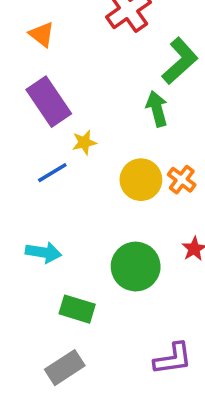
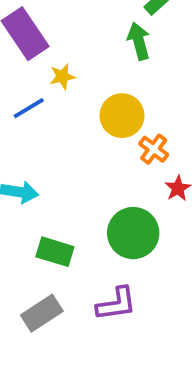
orange cross: (182, 180) -> (154, 149), moved
green circle: (136, 267) -> (133, 233), moved
purple L-shape: (173, 359) -> (116, 304), moved

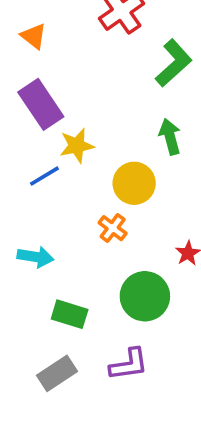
green arrow: (139, 41) -> (170, 137), moved
yellow star: (62, 76) -> (77, 146), size x1.4
orange cross: (154, 149) -> (113, 228), moved

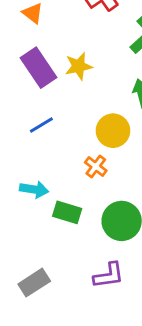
yellow star: (77, 146) -> (79, 66), moved
green rectangle: (70, 314) -> (67, 212), moved
gray rectangle: (57, 373) -> (34, 283), moved

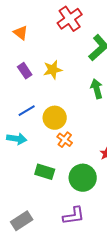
purple rectangle: (38, 68) -> (25, 71), size x0.6
yellow circle: (113, 131) -> (55, 118), moved
cyan arrow: (34, 189) -> (17, 139), moved

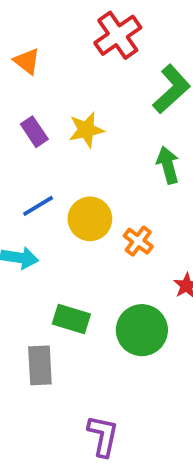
orange cross: (65, 140) -> (138, 241), moved
purple L-shape: (74, 216) -> (103, 436), moved, turned -70
gray rectangle: (22, 221) -> (40, 365), moved, turned -60

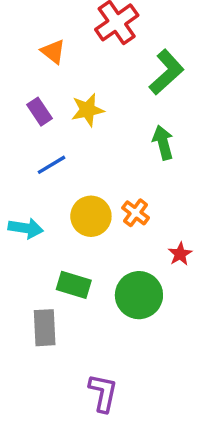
orange triangle: (27, 61) -> (53, 52), moved
blue line: (38, 206) -> (51, 165), moved
yellow circle: (90, 219) -> (91, 216), moved

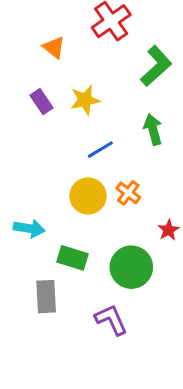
blue line: (51, 165) -> (100, 150), moved
cyan arrow: (26, 228) -> (29, 228), moved
purple L-shape: (103, 393) -> (111, 320), moved, turned -36

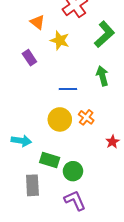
yellow star: (85, 100) -> (60, 40), moved, turned 30
blue line: (100, 150) -> (68, 89), turned 30
green circle: (131, 267) -> (73, 171), moved, size x0.7

